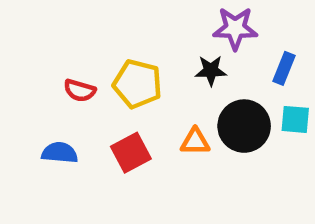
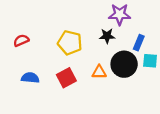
blue rectangle: (284, 68) -> (139, 43), moved
red semicircle: (80, 91) -> (21, 40), moved, turned 140

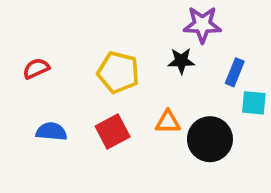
black circle: (124, 64) -> (210, 139), moved

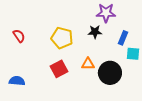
red semicircle: (36, 68) -> (19, 36), turned 80
blue semicircle: (51, 132) -> (17, 81), moved

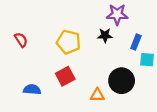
orange triangle: (88, 64) -> (97, 95), moved
blue semicircle: (17, 81) -> (32, 90), moved

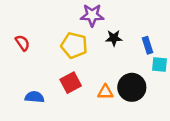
purple star: (117, 14) -> (92, 15), moved
blue rectangle: (136, 42) -> (147, 45), turned -40
orange triangle: (97, 95) -> (105, 92), moved

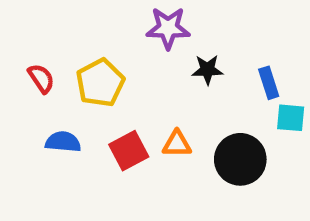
yellow pentagon: (74, 45) -> (100, 83), moved, turned 30
orange triangle: (105, 92) -> (177, 144), moved
blue semicircle: (34, 97) -> (63, 142), moved

